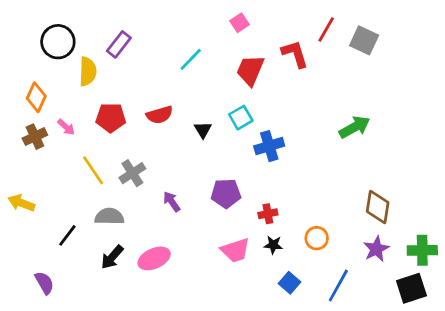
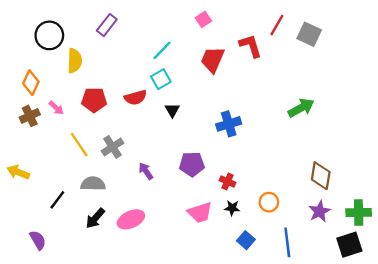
purple rectangle: (119, 44) -> (107, 25), moved
cyan square: (241, 118) -> (161, 79), moved
red cross: (268, 214) -> (228, 181), turned 35
blue line: (338, 286) -> (287, 242), turned -36

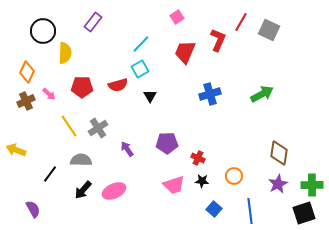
red L-shape: (251, 46) -> (218, 40), turned 40
blue cross: (229, 124) -> (210, 94), moved

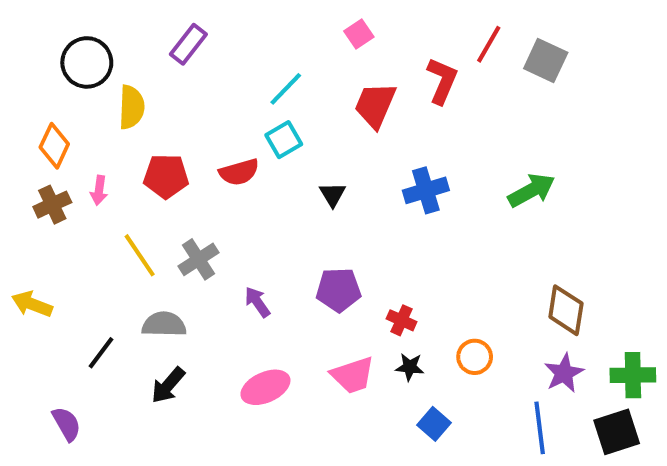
pink arrow: (49, 94) -> (99, 190), turned 56
black triangle: (150, 96) -> (332, 194), moved
pink ellipse: (114, 191) -> (265, 387), moved
blue line: (250, 211) -> (540, 428), moved

